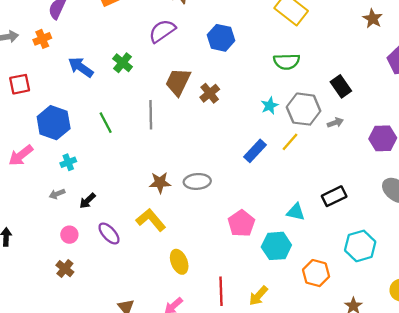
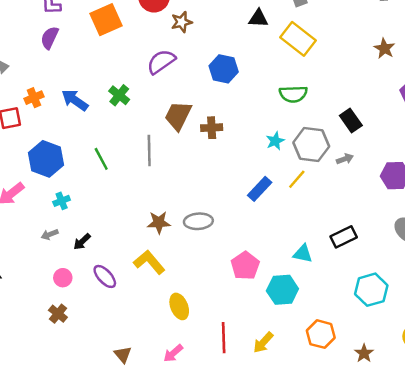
orange cross: (42, 39) -> (34, 98), moved
brown cross: (210, 93) -> (212, 128), turned 36
orange hexagon: (316, 273) -> (321, 334), moved

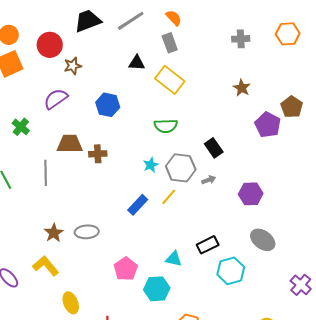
brown trapezoid: (178, 116) -> (70, 144), turned 64
brown star: (159, 222) -> (54, 233), turned -30
cyan hexagon: (371, 290) -> (231, 271), moved

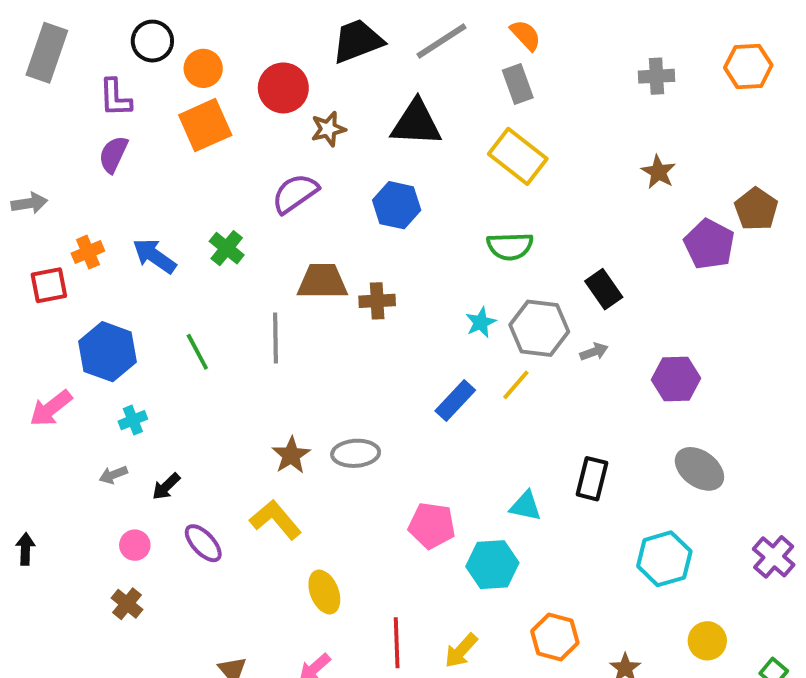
black triangle: (137, 63) -> (416, 123), moved, size x1.6
black rectangle: (208, 245) -> (592, 479), turned -50
pink pentagon: (126, 269) -> (432, 526), turned -30
cyan hexagon: (231, 271) -> (664, 559), moved

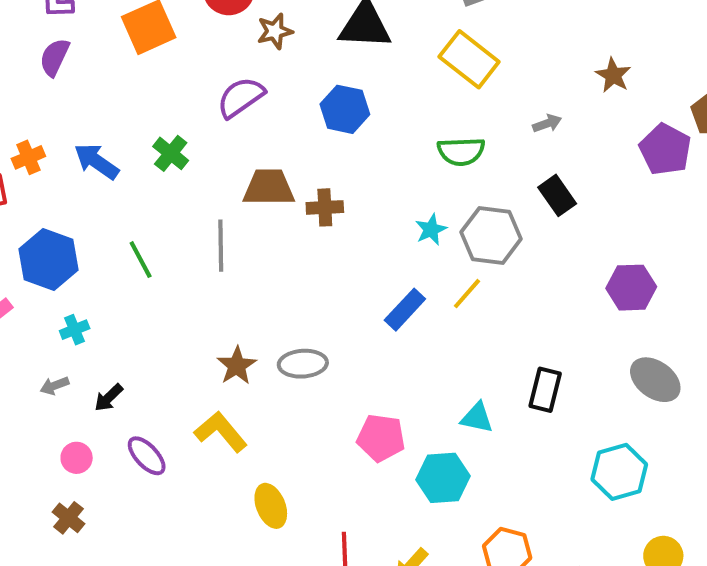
gray arrow: (594, 352) -> (547, 123), moved

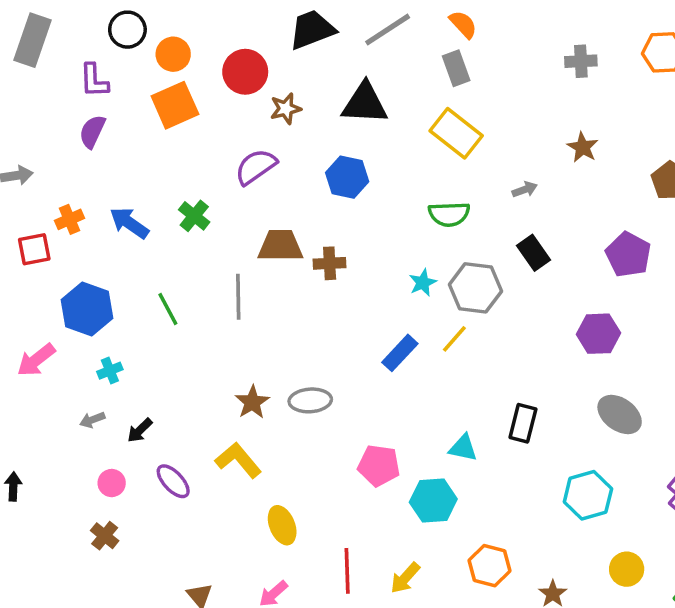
purple pentagon: (665, 149) -> (628, 255), moved

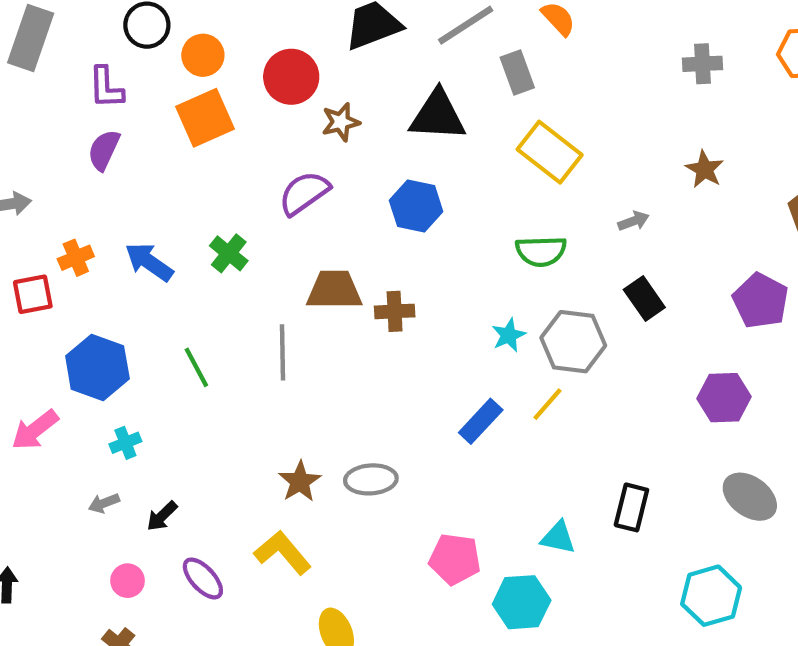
gray rectangle: (456, 68) -> (517, 72), moved

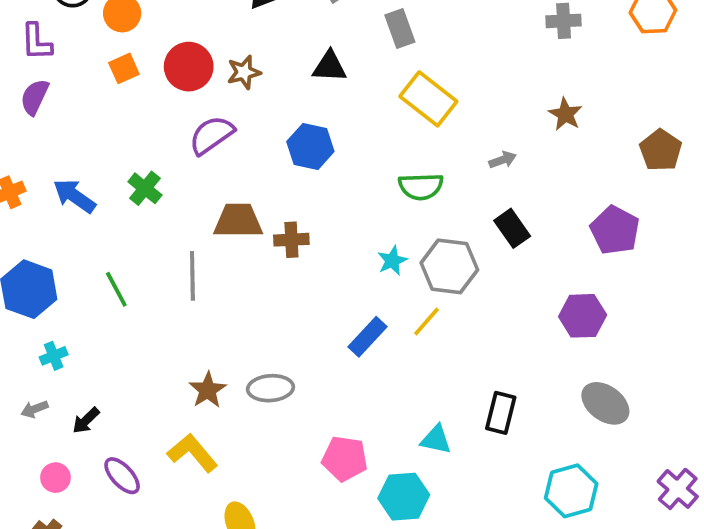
red circle: (291, 77) -> (189, 67), moved
black triangle: (438, 116) -> (329, 67), size x0.7
orange square: (205, 118) -> (124, 68), size x0.6

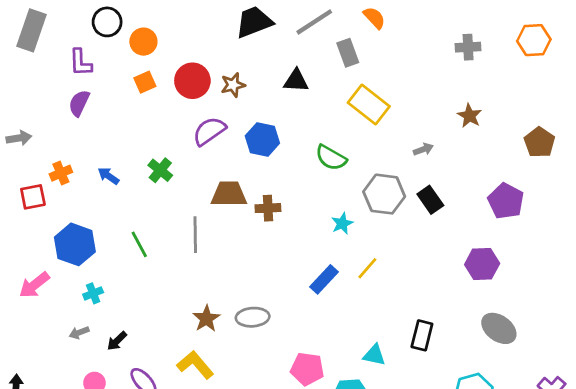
blue hexagon: (310, 146) -> (262, 139), moved
green semicircle: (421, 186) -> (331, 158), moved, turned 32
blue arrow: (74, 196) -> (108, 176), size x0.7
gray hexagon: (449, 266) -> (384, 194), moved

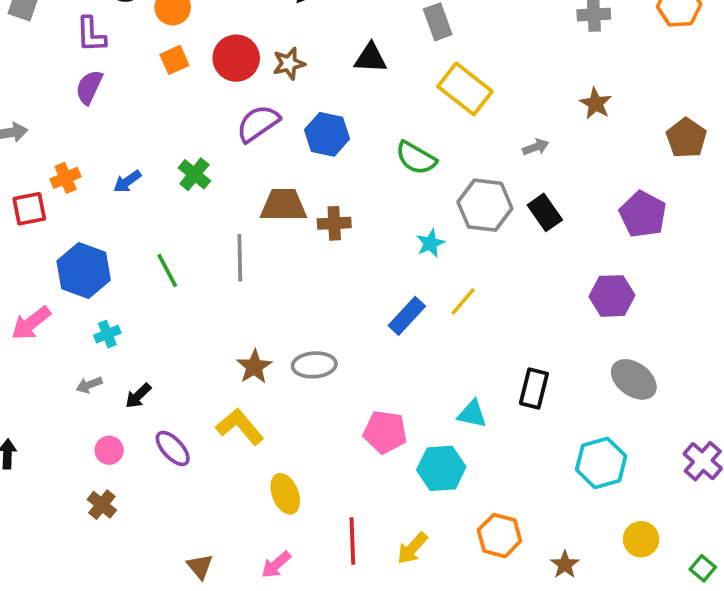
blue arrow: (108, 176) -> (127, 182), turned -70

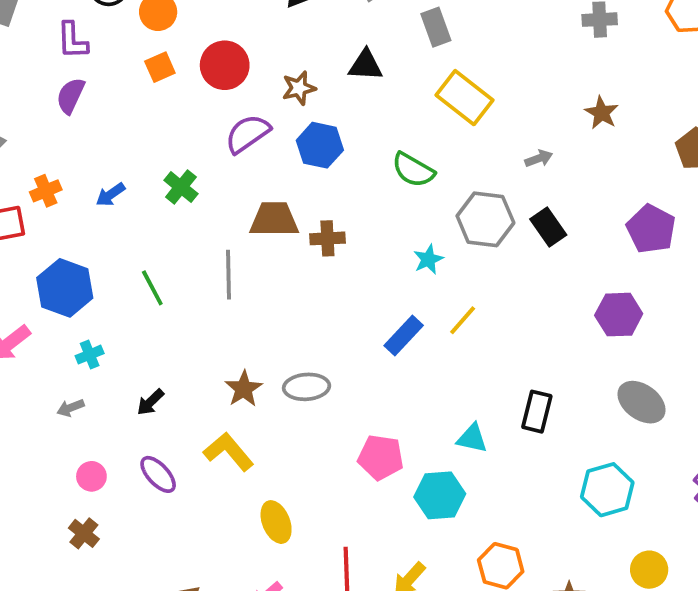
brown star: (289, 64) -> (299, 88), moved
black arrow: (138, 396) -> (150, 402), moved

